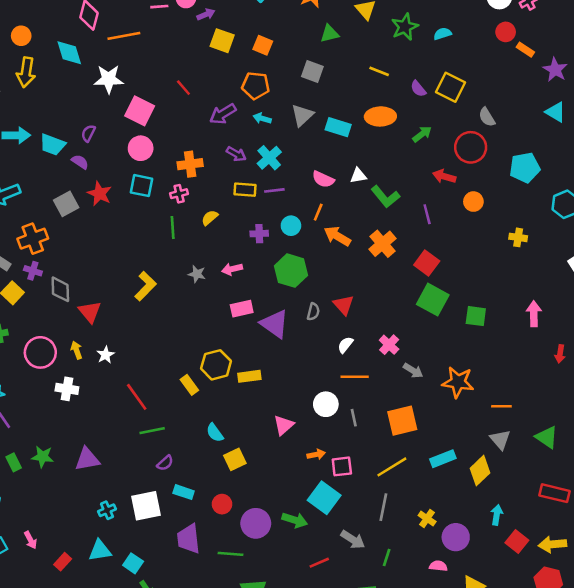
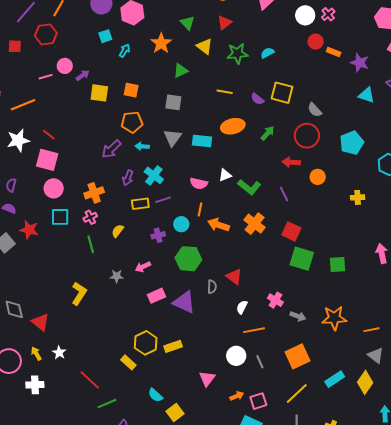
green star: (405, 27) -> (237, 54), turned 30
red line: (183, 88) -> (49, 135), moved
purple arrow: (236, 154) -> (128, 178), turned 91

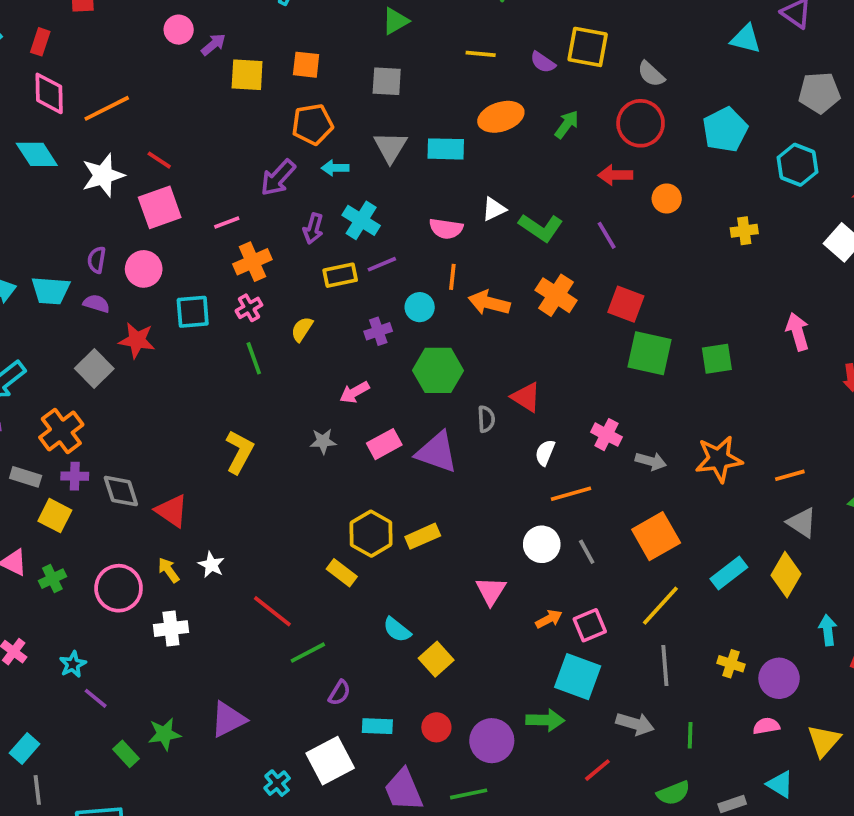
pink line: (46, 77) -> (227, 222), moved
pink square: (47, 160) -> (160, 207), turned -30
pink circle: (54, 188) -> (144, 269), moved
gray star: (117, 276) -> (323, 441), moved

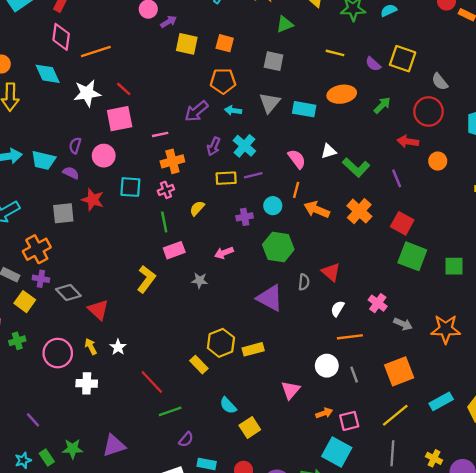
pink semicircle: (446, 229) -> (297, 159), turned -144
gray square: (94, 368) -> (63, 213), turned 30
pink rectangle: (384, 444) -> (174, 250), moved
gray diamond: (121, 491) -> (68, 292), turned -35
cyan star: (73, 664) -> (23, 460), moved

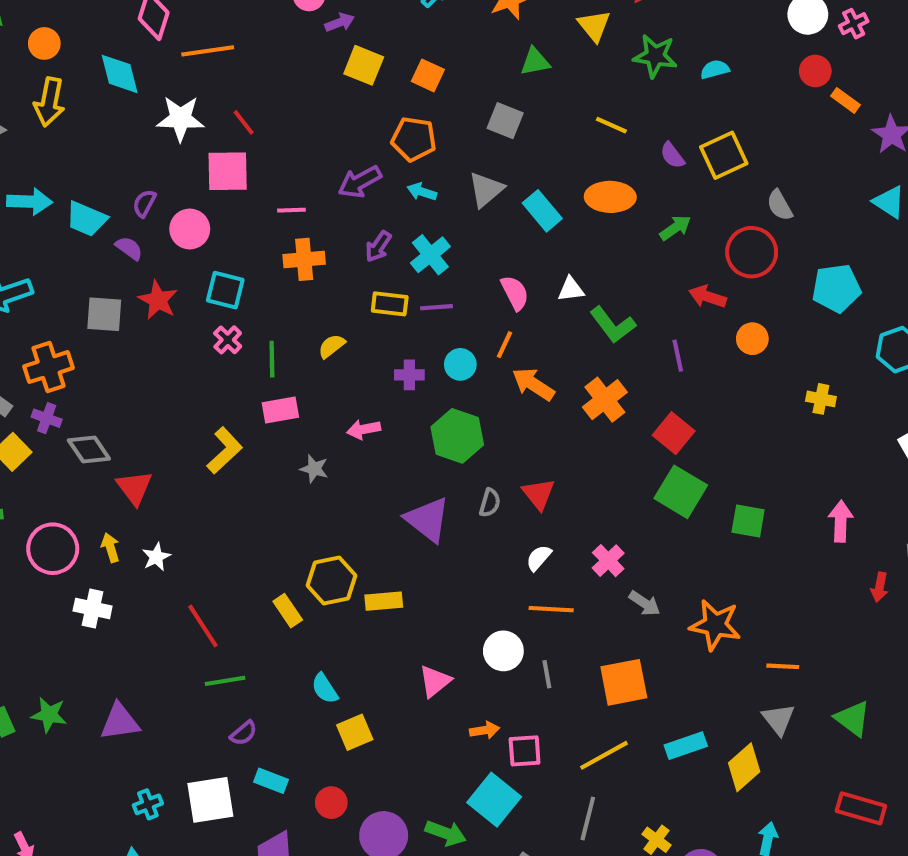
yellow square: (403, 59) -> (724, 155), turned 36
cyan rectangle: (304, 109) -> (542, 211), turned 30
pink cross: (166, 190) -> (228, 340), moved, turned -35

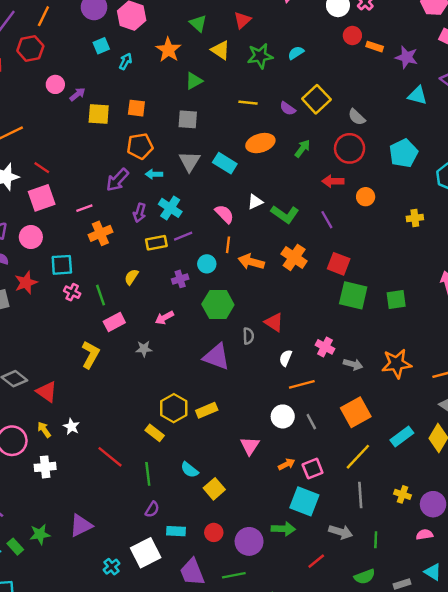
red star: (158, 300) -> (26, 283), turned -30
green line: (225, 681) -> (148, 474), moved, turned -70

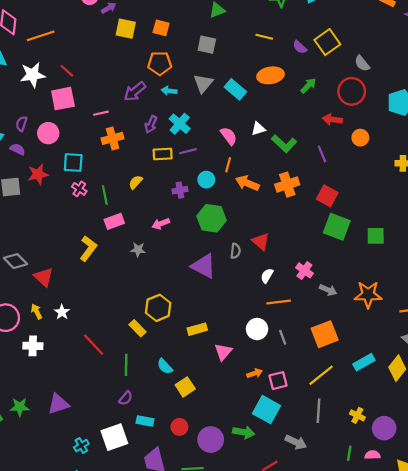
orange cross: (294, 257) -> (287, 185), turned 30
yellow rectangle: (207, 410) -> (197, 329), moved
green line: (376, 540) -> (349, 453), moved

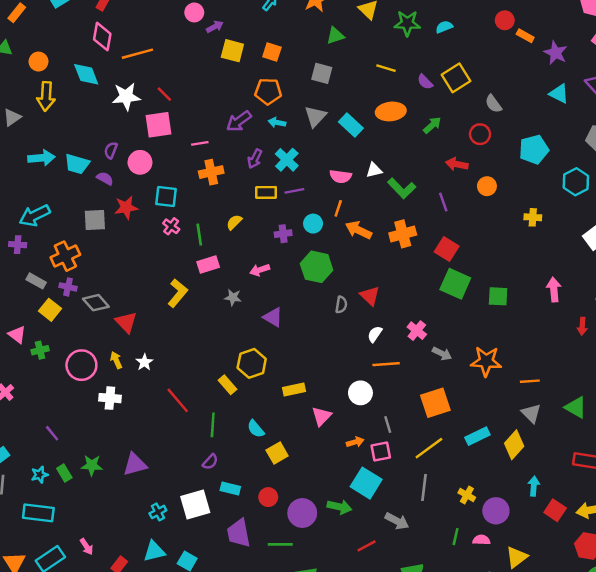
red circle: (352, 91) -> (480, 134), size x0.7
pink semicircle: (229, 136) -> (341, 176), turned 132
purple triangle: (204, 266) -> (273, 317), moved, size x0.7
gray line: (283, 337) -> (388, 425), moved

